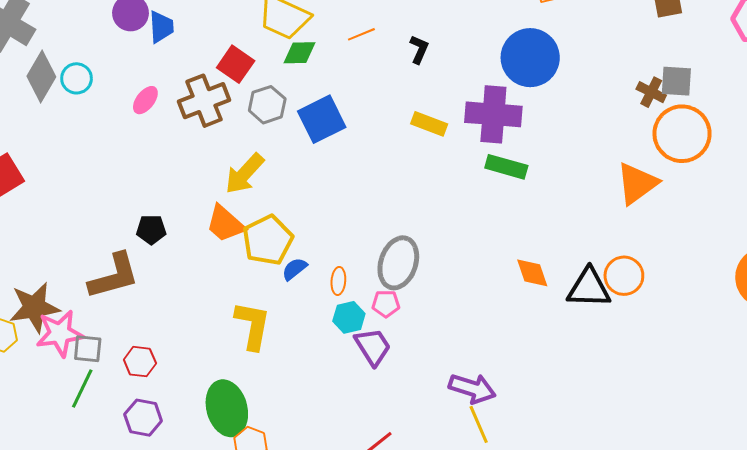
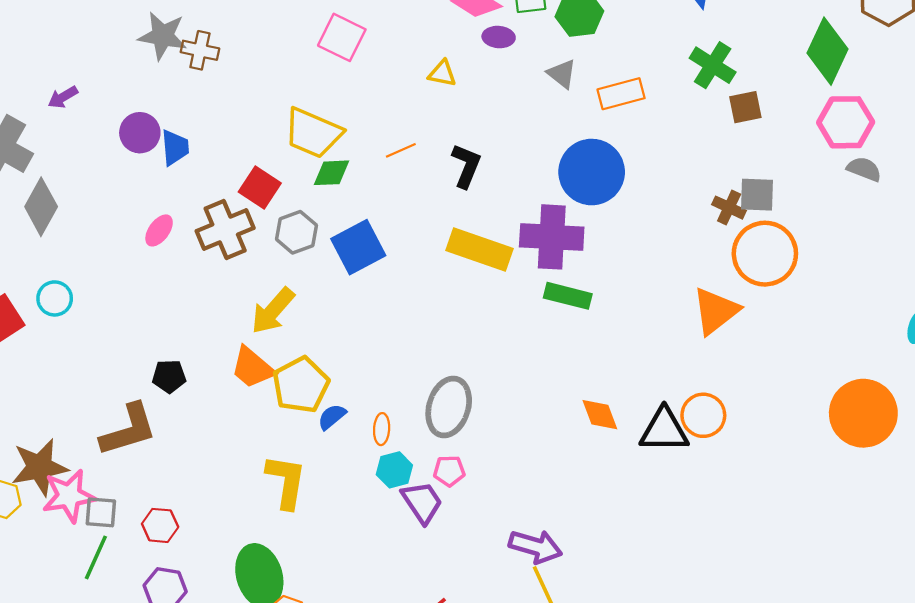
black L-shape: (419, 49) -> (466, 166), size x1.4
cyan circle: (77, 78) -> (55, 298), moved
yellow rectangle: (429, 124) -> (480, 249), size x1.6
pink pentagon: (386, 304) -> (449, 471), moved

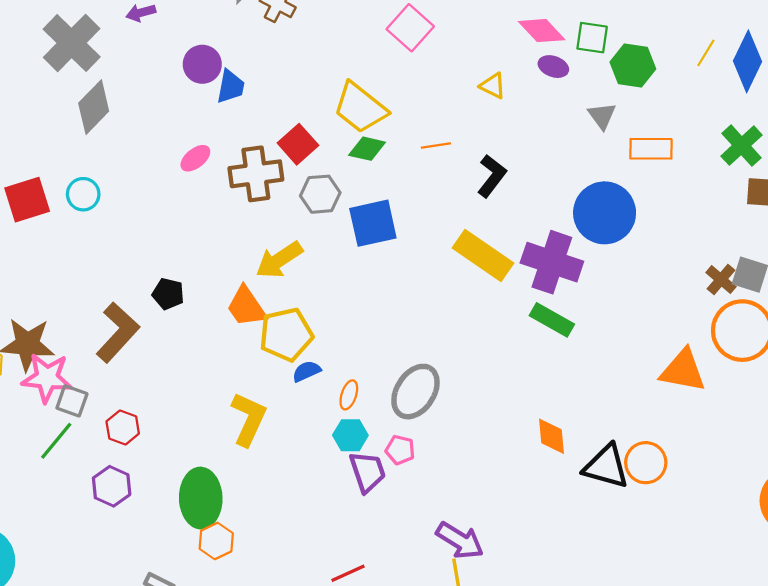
orange triangle: (716, 311) -> (683, 371), turned 33
brown L-shape: (128, 430) -> (118, 332), turned -46

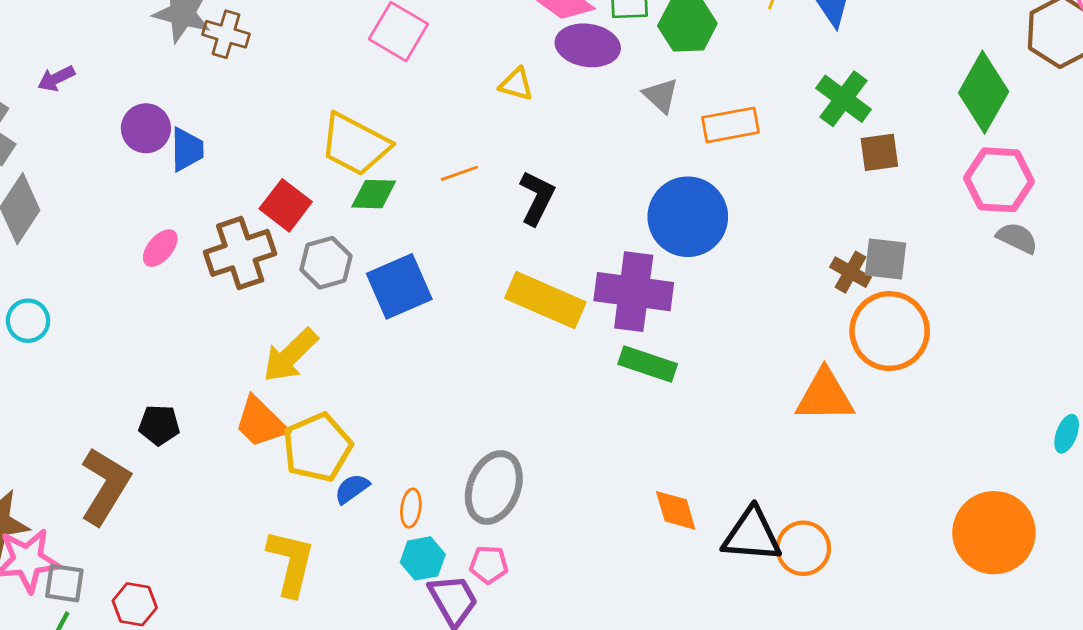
purple ellipse: (553, 67) -> (588, 45), size x1.6
orange circle: (646, 463) -> (803, 548), moved

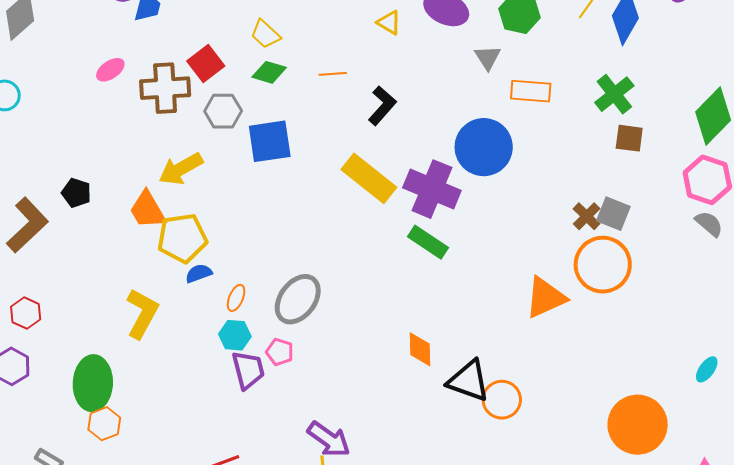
yellow trapezoid: (355, 144) -> (265, 34), size x0.6
orange triangle: (825, 396) -> (545, 298), turned -39

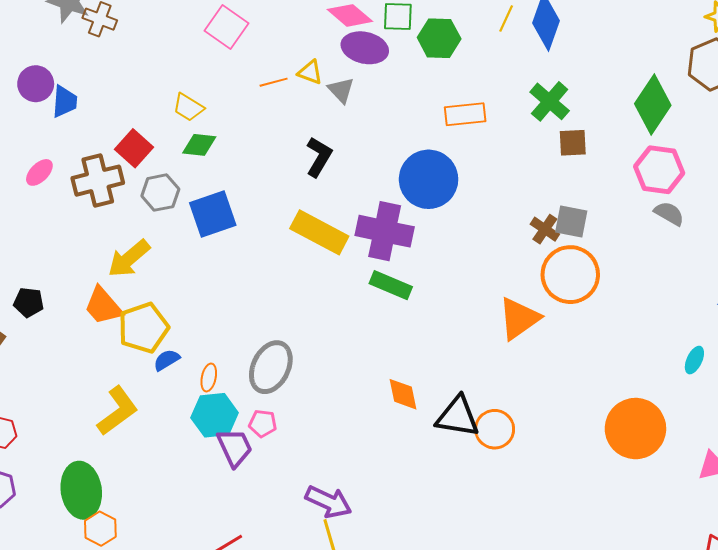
gray triangle: (488, 58) -> (341, 90), moved
orange line: (333, 74) -> (274, 82), moved
yellow L-shape: (142, 313) -> (118, 411), turned 36
cyan hexagon: (235, 335) -> (215, 415), size x1.4

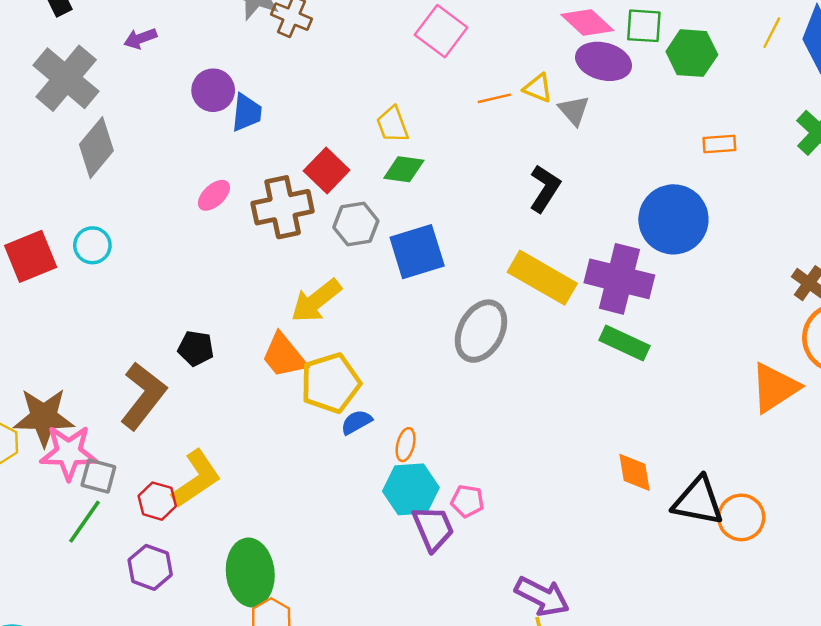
yellow trapezoid: (188, 107) -> (392, 124), turned 36
orange rectangle: (465, 114) -> (719, 144), size x0.7
gray ellipse: (271, 367) -> (481, 331), moved
yellow L-shape: (118, 411) -> (196, 479), moved

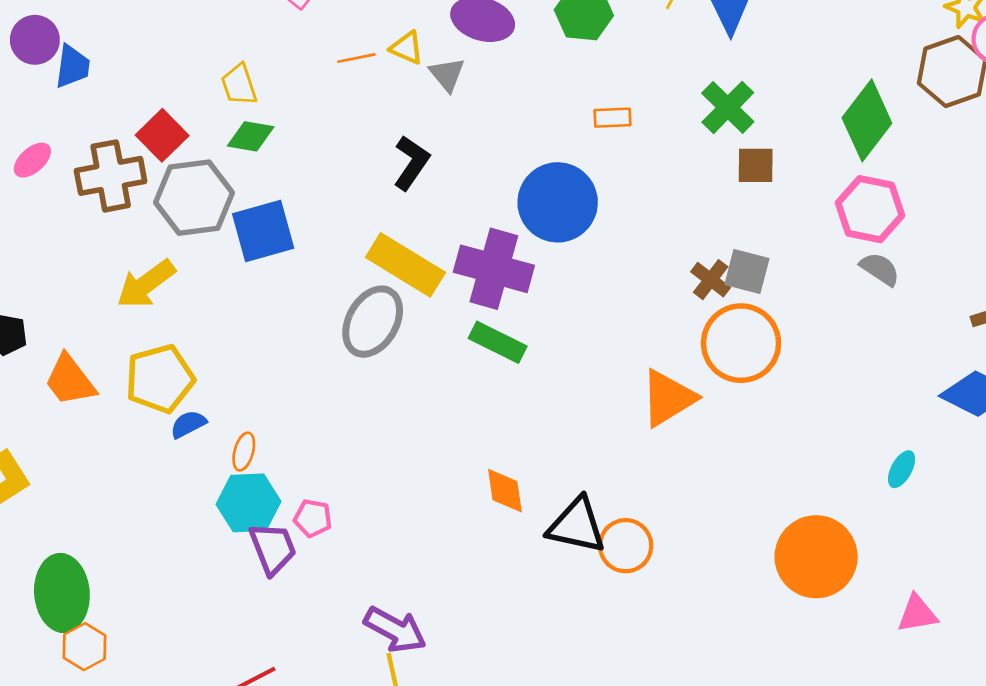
gray hexagon: (356, 224) -> (194, 198), size x1.5
gray ellipse: (481, 331) -> (373, 322), moved
orange trapezoid: (284, 356) -> (70, 380), moved

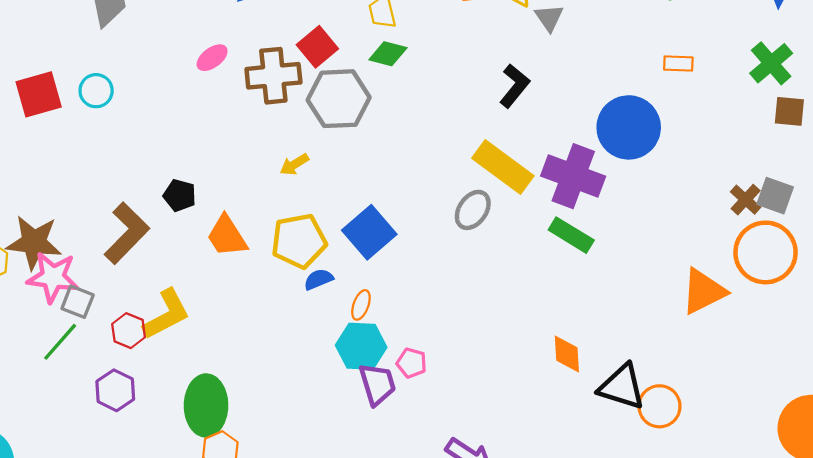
blue square: (263, 231) -> (369, 232), moved, turned -30
yellow arrow: (146, 284) -> (294, 164), size x0.6
gray ellipse: (373, 322) -> (473, 210), size x0.7

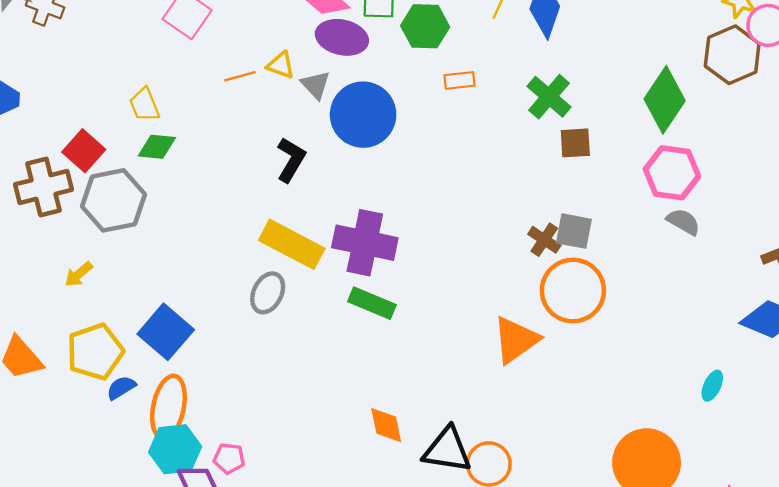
orange rectangle: (678, 63) -> (460, 80), moved
blue circle: (629, 127) -> (363, 115), moved
orange ellipse: (361, 305) -> (168, 407), size x2.0

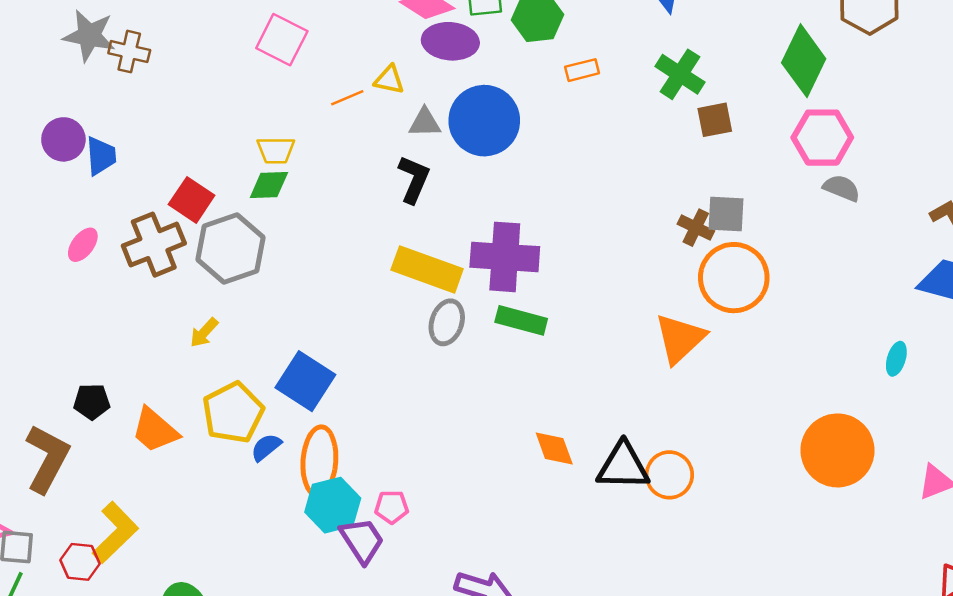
gray triangle: (316, 85) -> (425, 123), moved, turned -40
yellow trapezoid: (144, 105) -> (276, 150), moved, turned -60
gray ellipse: (268, 293) -> (447, 322), moved

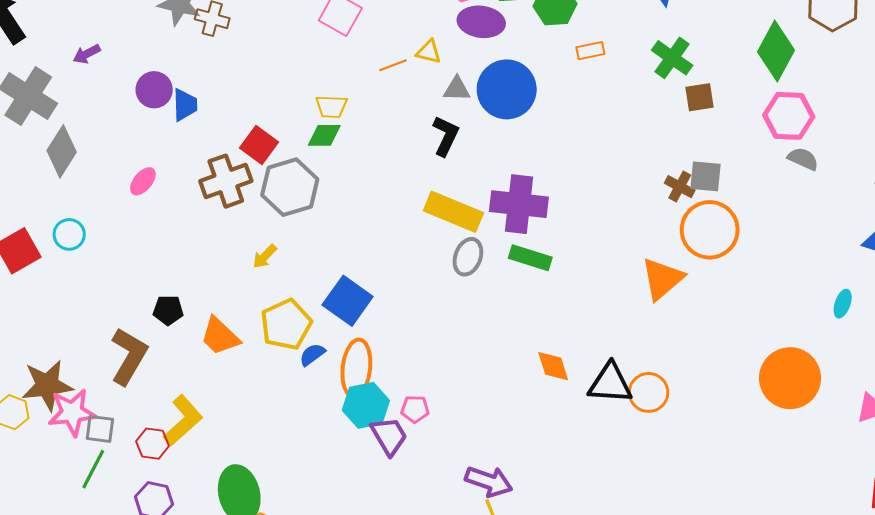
pink ellipse: (83, 245) -> (143, 181), moved

